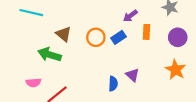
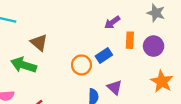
orange circle: (96, 37) -> (81, 65), moved
blue rectangle: (118, 37) -> (104, 56), moved
purple circle: (178, 37) -> (154, 46), moved

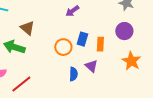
purple arrow: (112, 22) -> (72, 11), moved
orange rectangle: (130, 40) -> (100, 44), moved
blue rectangle: (104, 56) -> (82, 39), turned -40

